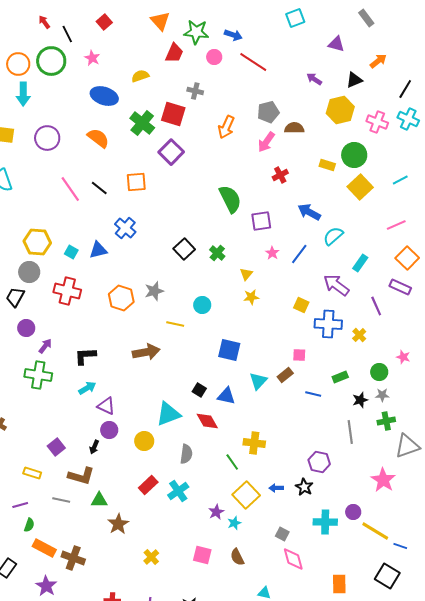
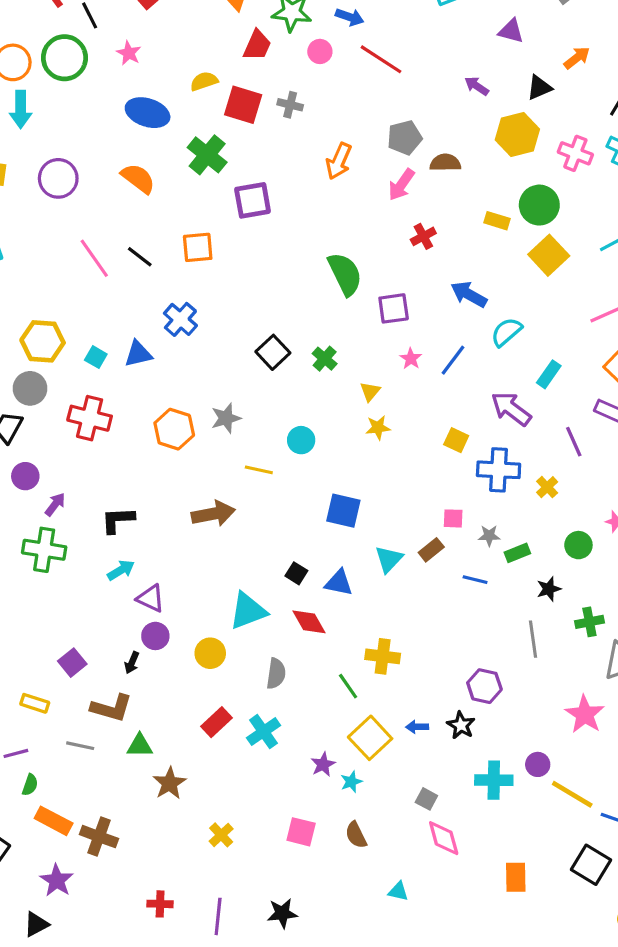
red square: (173, 114) -> (243, 105), moved
purple square: (171, 152) -> (253, 200), turned 35
gray star: (382, 395) -> (489, 536), moved

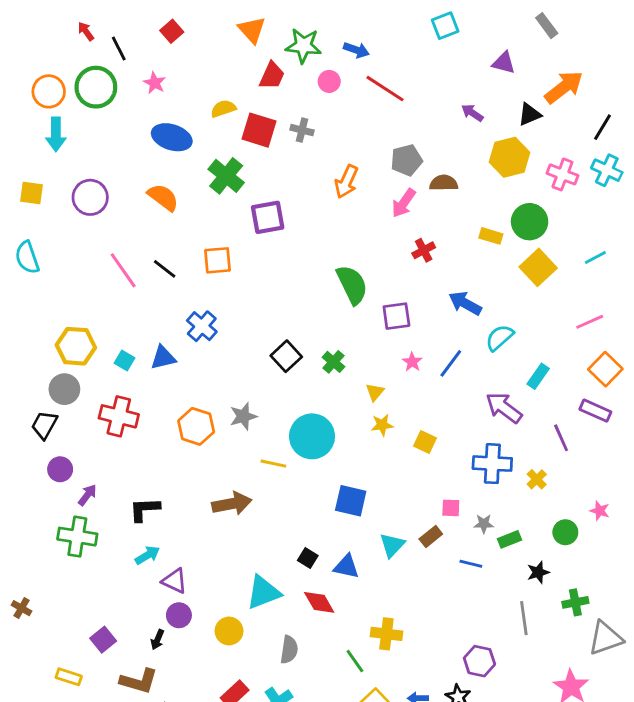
orange arrow: (577, 58) -> (564, 87), size x1.6
cyan circle: (301, 440) -> (312, 436), size x1.8
yellow square: (456, 440) -> (425, 442), moved

